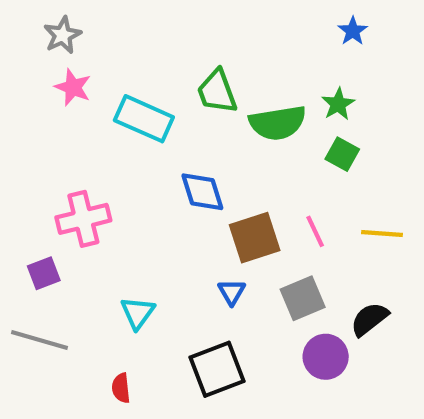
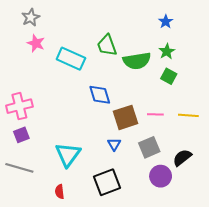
blue star: (353, 31) -> (166, 22), moved
pink cross: (83, 219) -> (19, 106), moved
pink line: (315, 231) -> (155, 114), turned -63
cyan triangle: (138, 313) -> (68, 154), size x1.5

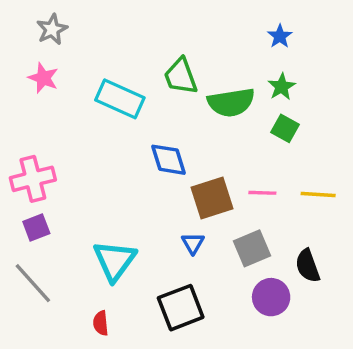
pink star: (36, 43) -> (43, 78), moved
black semicircle: (182, 158) -> (308, 266), turned -72
gray line: (19, 168) -> (33, 283), turned 32

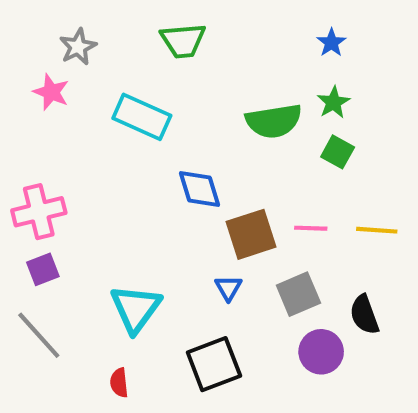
gray star: (52, 29) -> (78, 47), moved
green trapezoid: (181, 76) -> (183, 41), moved, turned -75

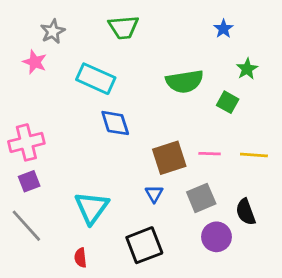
green star: (333, 102) -> (247, 69), moved
blue diamond: (200, 189) -> (115, 123), moved

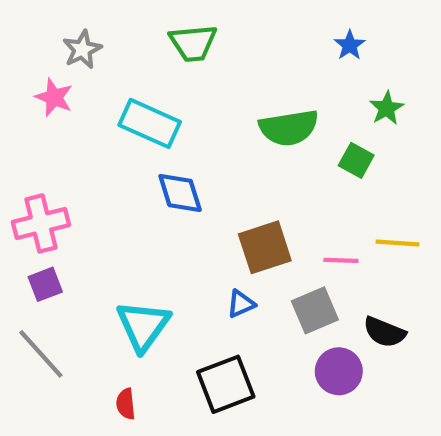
pink line: (210, 154) -> (341, 260), moved
blue triangle: (154, 194) -> (241, 304), turned 36
black semicircle: (246, 212) -> (384, 332), turned -48

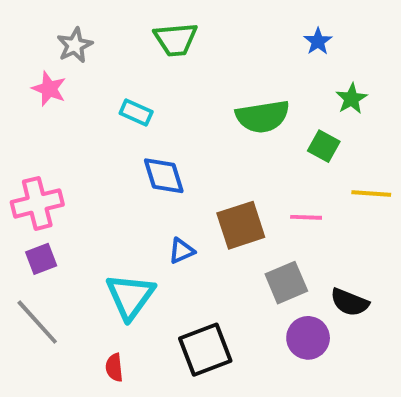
cyan rectangle: (150, 123) -> (136, 113), size x0.6
yellow line: (397, 243) -> (371, 194), moved
pink line: (341, 260) -> (306, 217), moved
blue triangle: (241, 304) -> (182, 251), moved

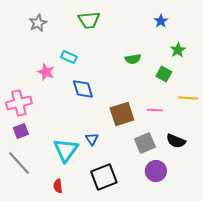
pink star: (49, 89) -> (46, 72), moved
green semicircle: (263, 116) -> (133, 59), size x0.6
blue triangle: (182, 251) -> (92, 139), moved, turned -40
black semicircle: (350, 302) -> (176, 141), moved

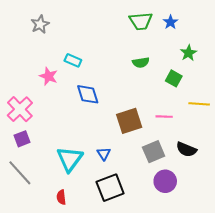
green trapezoid: (89, 20) -> (141, 21), moved
pink cross: (19, 103) -> (20, 109), turned -30
blue triangle: (92, 139) -> (104, 154), moved

